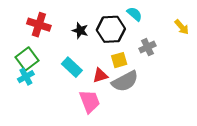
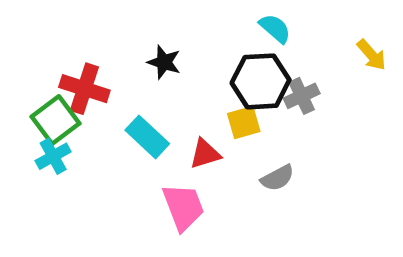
red cross: (39, 25) -> (84, 89), moved
black hexagon: (111, 29) -> (261, 81), moved
gray semicircle: (125, 81) -> (277, 178), moved, size x0.6

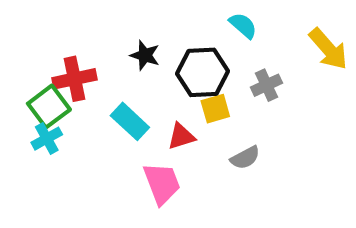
yellow arrow: (372, 55) -> (328, 49), size x1.5
black hexagon: (261, 81) -> (202, 72), moved
red cross: (84, 89) -> (74, 79), turned -30

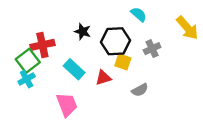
yellow square: (215, 109) -> (123, 62), turned 35
pink trapezoid: (162, 183) -> (67, 105), moved

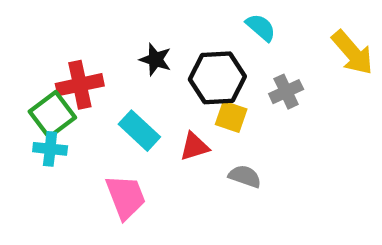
cyan cross: (27, 79) -> (50, 149), turned 35
gray semicircle: (140, 90) -> (245, 176), moved, turned -133

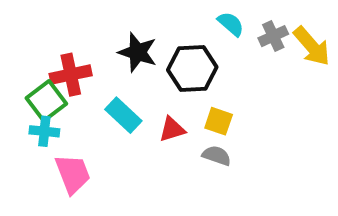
black star: (155, 60) -> (138, 52), size x1.4
gray cross: (286, 92) -> (273, 36), moved
yellow square: (231, 117) -> (219, 121), moved
pink trapezoid: (126, 197) -> (73, 174), moved

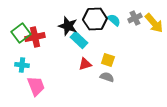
cyan semicircle: (231, 24) -> (114, 20), moved
black hexagon: (192, 68) -> (95, 19), moved
green square: (46, 101) -> (21, 33), moved
cyan rectangle: (123, 115) -> (79, 40), moved

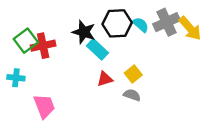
gray cross: (135, 18) -> (167, 22), size x1.5
yellow square: (108, 60) -> (133, 74), turned 32
cyan cross: (22, 65) -> (16, 78), moved

